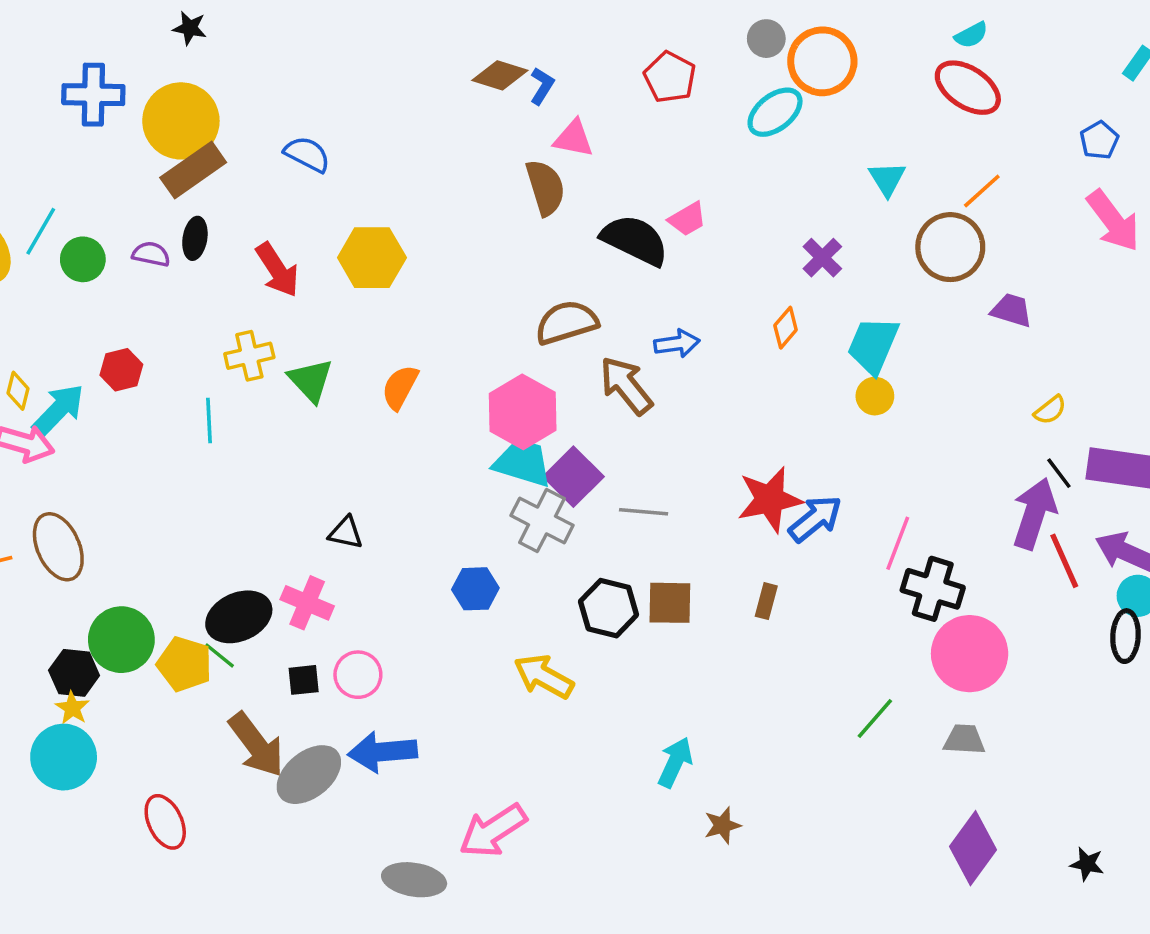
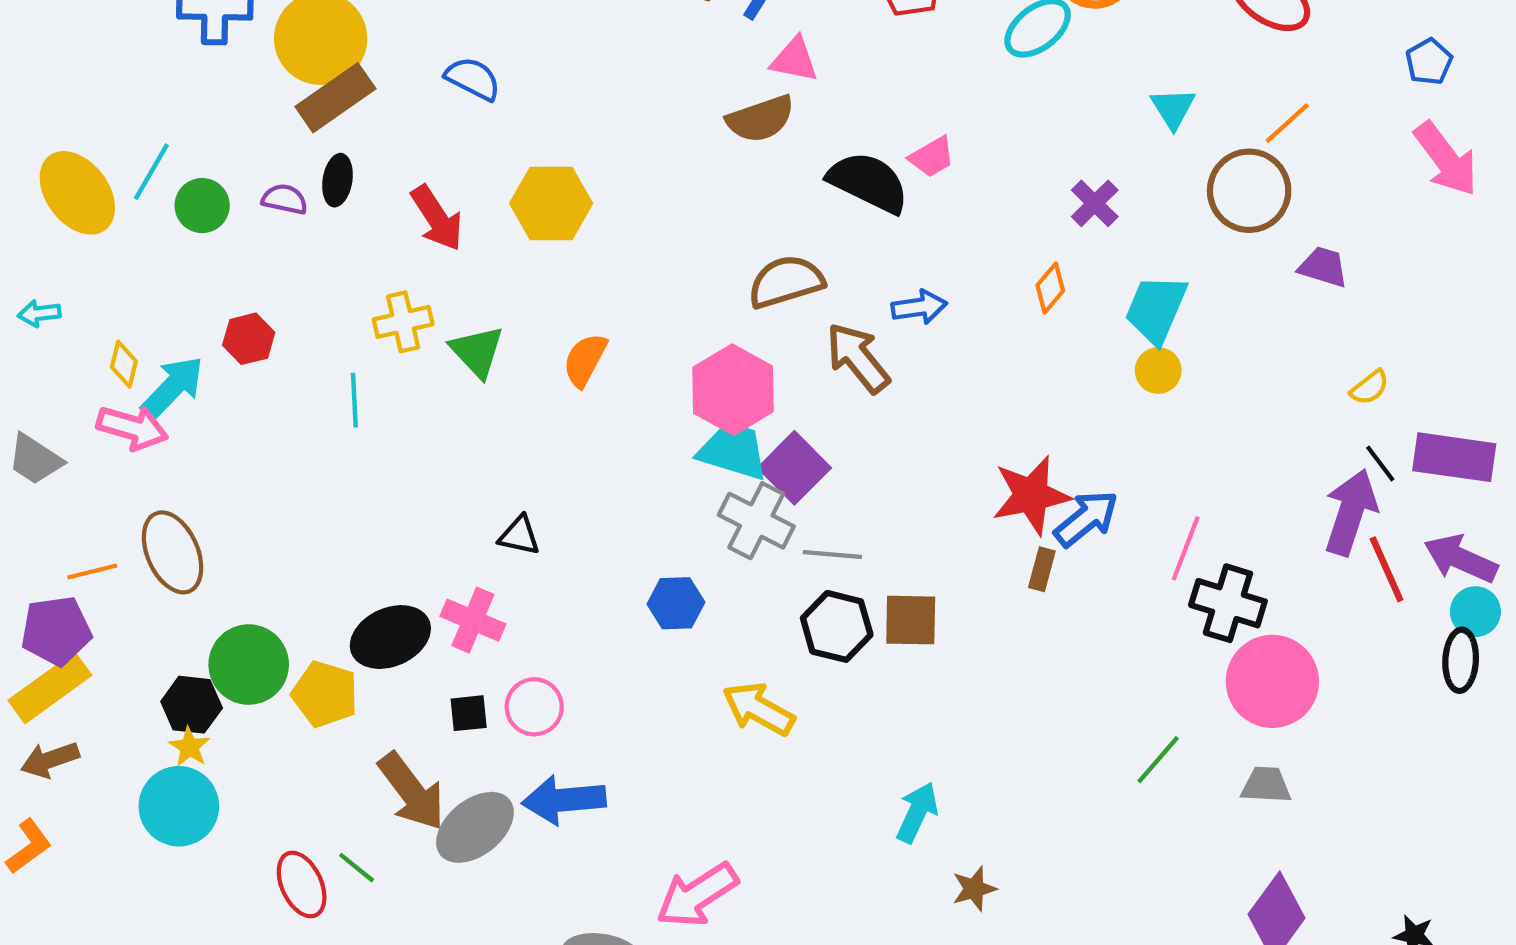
brown semicircle: (545, 188) -> (761, 119), turned 88
gray line: (644, 512) -> (832, 555), moved
brown rectangle: (766, 601) -> (1042, 569), moved
green line: (220, 655) -> (357, 868), moved

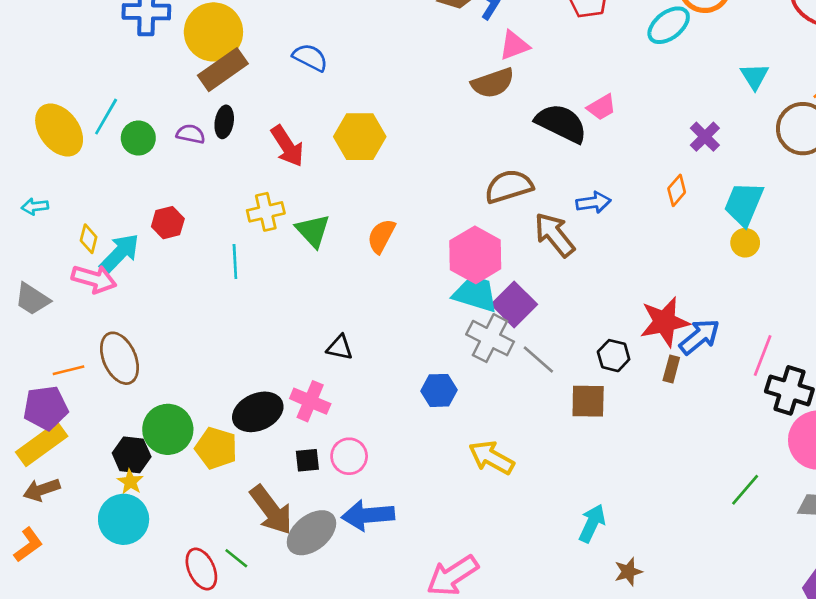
pink triangle: (794, 60) -> (514, 45), turned -32
gray line: (832, 555) -> (538, 360), turned 36
black hexagon: (837, 626) -> (614, 356), moved, size x0.7

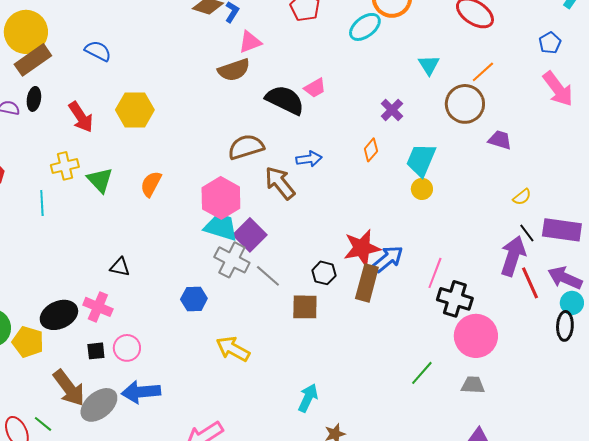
brown rectangle: (671, 369) -> (367, 283), size x1.8

